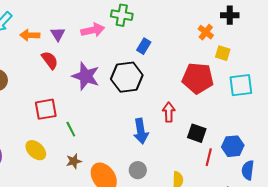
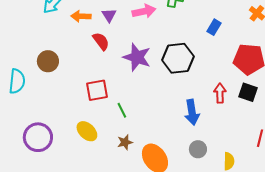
blue rectangle: (144, 46) -> (214, 27), moved
black square: (197, 133) -> (248, 92), moved
gray circle: (138, 170) -> (198, 149), moved

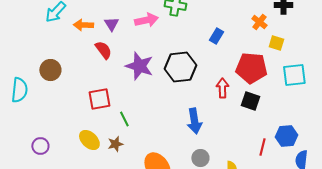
red arrow: (220, 93) -> (222, 88), moved
purple circle: (38, 137) -> (40, 146), size x0.6
brown star: (125, 142) -> (115, 144), moved

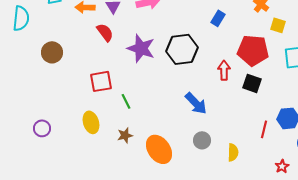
cyan semicircle: (19, 90) -> (21, 18), moved
blue arrow: (194, 121) -> (196, 103), turned -35
yellow ellipse: (89, 140) -> (91, 122), turned 30
brown star: (115, 144) -> (125, 135), moved

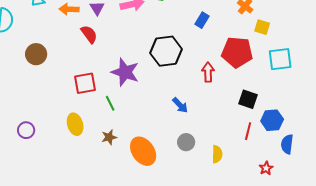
purple star: (141, 48) -> (125, 72), moved
black square: (252, 83) -> (248, 99), moved
blue arrow: (196, 103) -> (180, 105), size x0.7

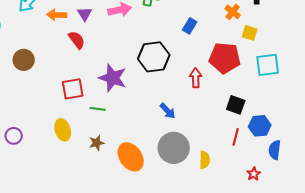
green line: (110, 103) -> (98, 109), turned -56
gray circle: (186, 142) -> (174, 148), size x1.8

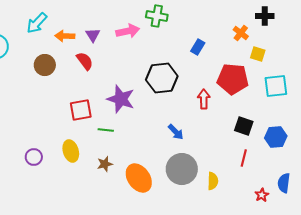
brown circle: (24, 60) -> (45, 65), moved
blue hexagon: (260, 126) -> (276, 137), moved
purple circle: (14, 136) -> (34, 157), moved
blue semicircle: (275, 150) -> (284, 183), moved

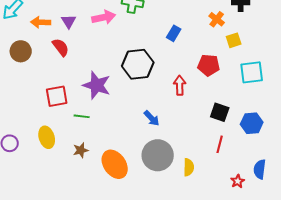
yellow square: (258, 54) -> (234, 40), turned -35
red pentagon: (233, 79) -> (209, 65), size x0.7

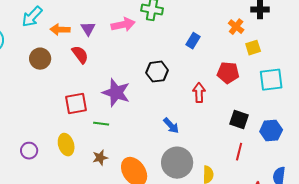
black hexagon: (138, 64) -> (157, 72), size x0.7

